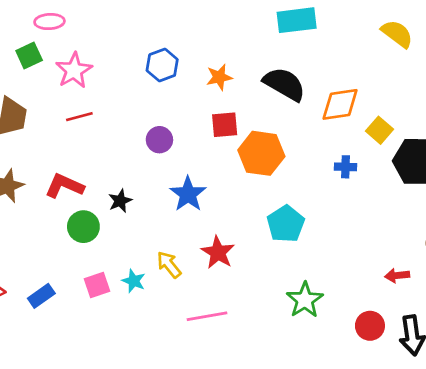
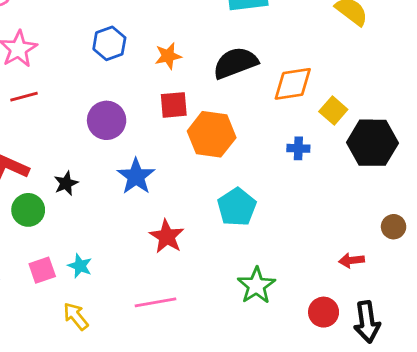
black semicircle: (284, 84) -> (235, 63), turned -51
purple circle: (159, 140) -> (107, 120), size x1.4
yellow arrow: (169, 265) -> (76, 316), moved

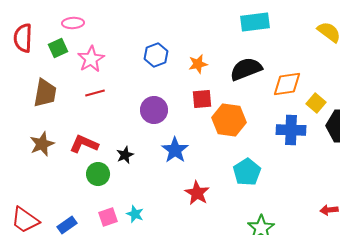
blue cross: (298, 148) -> (291, 130), size x1.8

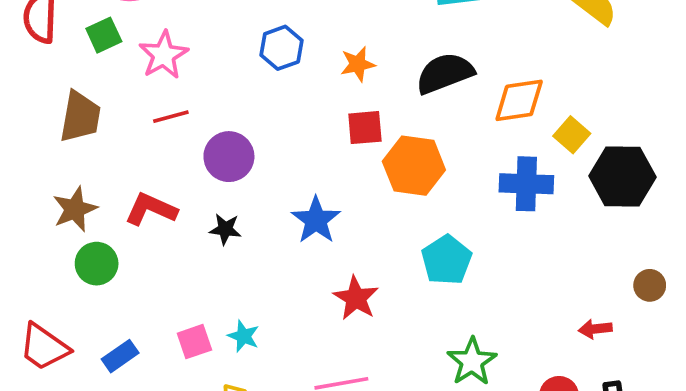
purple circle: (154, 110) -> (229, 157), moved
black star: (125, 155) -> (225, 229), turned 30
green circle: (98, 174) -> (97, 264), moved

